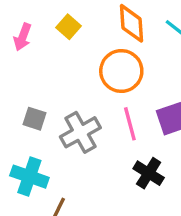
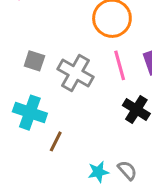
gray cross: (80, 132) -> (75, 73), turned -32

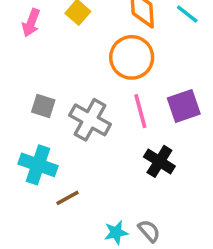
brown line: (56, 141) -> (67, 198), turned 35

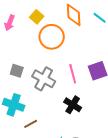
orange circle: (132, 57) -> (52, 37), moved
black cross: (159, 161) -> (73, 105), moved

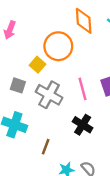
yellow square: (37, 17) -> (37, 65), moved
brown line: (31, 124) -> (46, 147), moved, turned -40

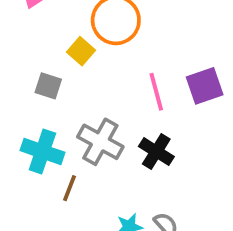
gray cross: (49, 95) -> (100, 142), moved
brown line: (46, 147) -> (69, 188), moved

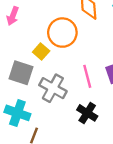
gray square: (48, 86) -> (21, 73), size x1.5
gray cross: (100, 142) -> (53, 88), moved

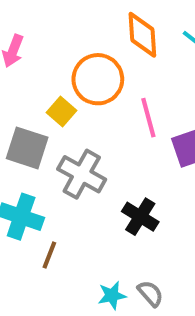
pink line: (87, 76) -> (148, 118), moved

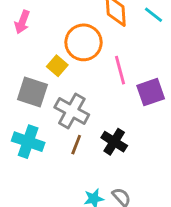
brown line: (49, 255) -> (76, 145), moved

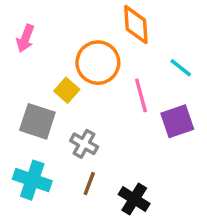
cyan line: (154, 15) -> (181, 68), moved
gray cross: (72, 111) -> (84, 144), size x0.7
black cross: (114, 142) -> (134, 199), moved

